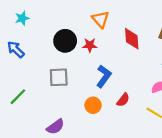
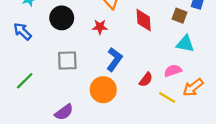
black circle: (65, 41) -> (62, 18), moved
red semicircle: (123, 100) -> (146, 80), moved
orange circle: (93, 105) -> (103, 90), size x1.5

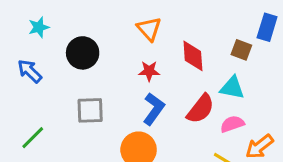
red star: (100, 27) -> (149, 71), moved
cyan triangle: (185, 44) -> (232, 88), moved
red semicircle: (146, 80) -> (201, 109), moved, size x1.5

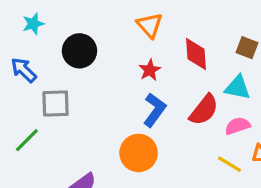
red star: (149, 71) -> (150, 70), turned -30
gray square: (90, 110) -> (56, 103), moved

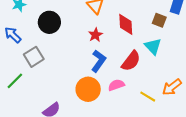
cyan triangle: (237, 88) -> (153, 46), turned 36
gray square: (56, 103) -> (34, 57), turned -30
pink semicircle: (237, 126) -> (116, 85), moved

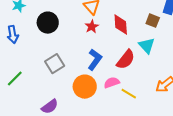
blue arrow: (13, 35) -> (13, 35), turned -144
red star: (95, 35) -> (92, 27), moved
gray square: (34, 57) -> (55, 64), moved
yellow line: (148, 97) -> (129, 94), moved

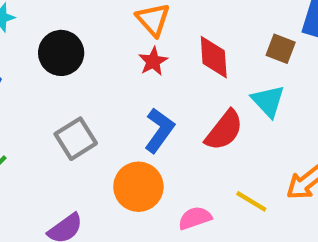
pink semicircle: (112, 83) -> (195, 218), moved
yellow line: (129, 94) -> (251, 201), moved

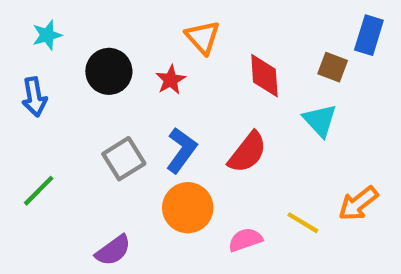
red star: (153, 61) -> (171, 80), moved
blue L-shape: (159, 130) -> (181, 150), moved
red semicircle: (224, 130) -> (247, 152), moved

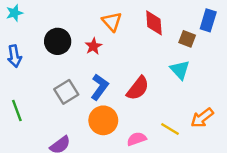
cyan star: (47, 35) -> (14, 13), moved
red diamond: (264, 76) -> (154, 23), moved
green line: (39, 191) -> (17, 110), turned -65

